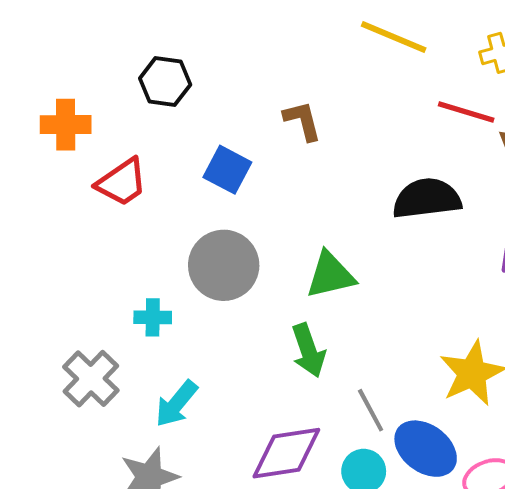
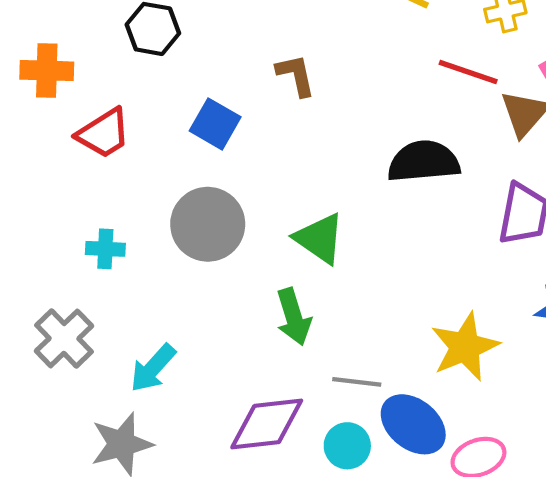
green triangle: (330, 275) -> (320, 238), turned 46
cyan cross: (153, 317) -> (105, 249), moved
gray line: (371, 410) -> (357, 382), turned -57

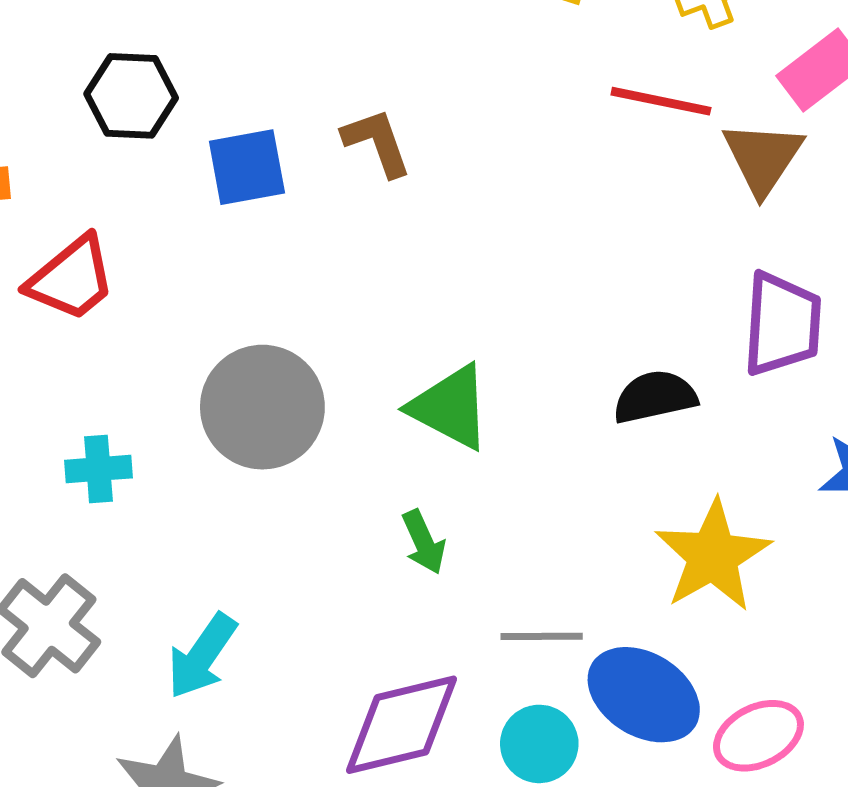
blue square: (215, 124) -> (247, 167), moved, turned -33
black semicircle: (424, 162) -> (655, 397), moved, size x0.7
green arrow: (294, 317) -> (424, 542), size x0.7

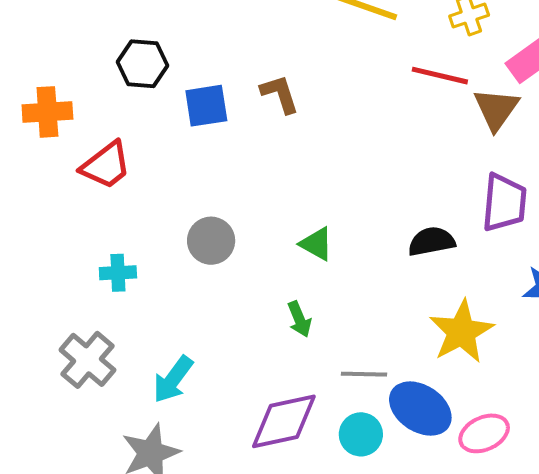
gray circle: (262, 407) -> (211, 241), size x0.7
green triangle: (450, 407) -> (316, 244), size x0.7

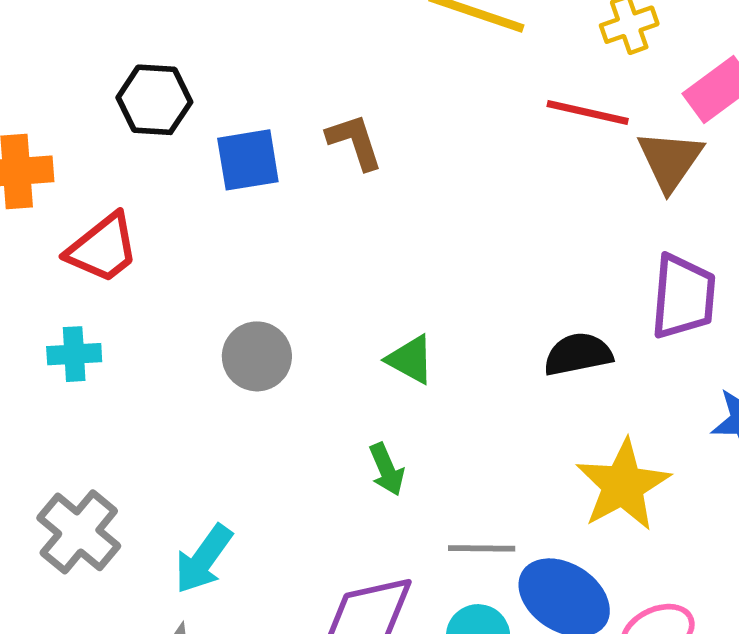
cyan cross: (118, 273) -> (74, 354), moved

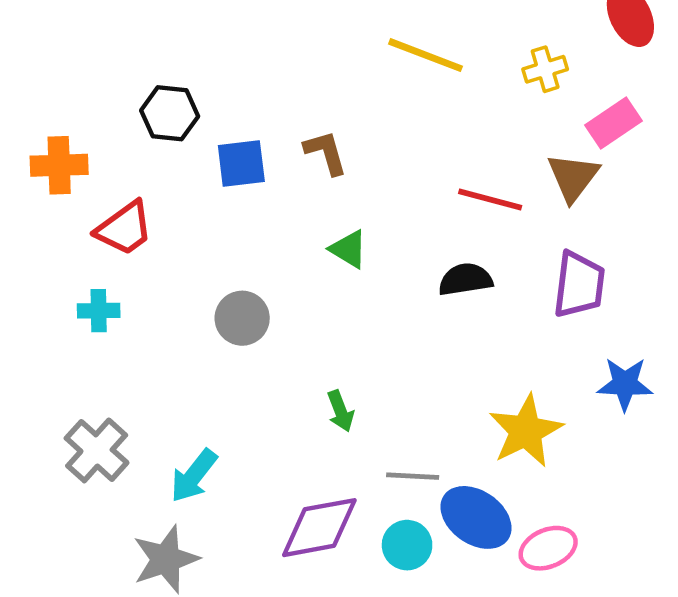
red line: (588, 112) -> (490, 199), moved
black semicircle: (578, 354) -> (465, 279), moved
green triangle: (410, 359) -> (349, 249), moved

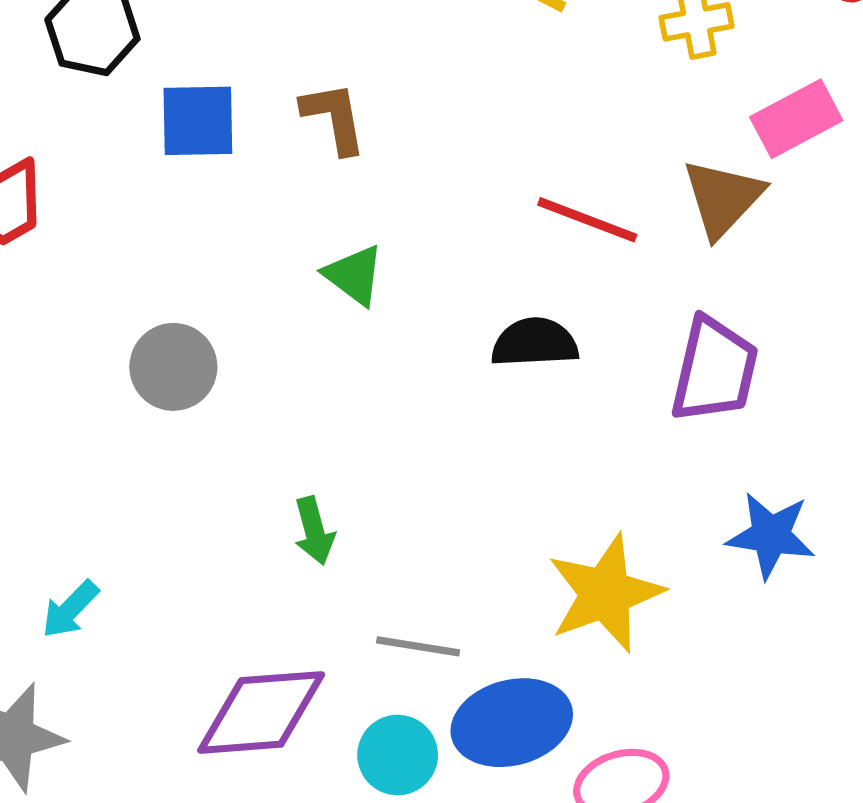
cyan arrow: (194, 476) -> (70, 609), size x0.7
blue ellipse: (476, 517) -> (512, 723), turned -56

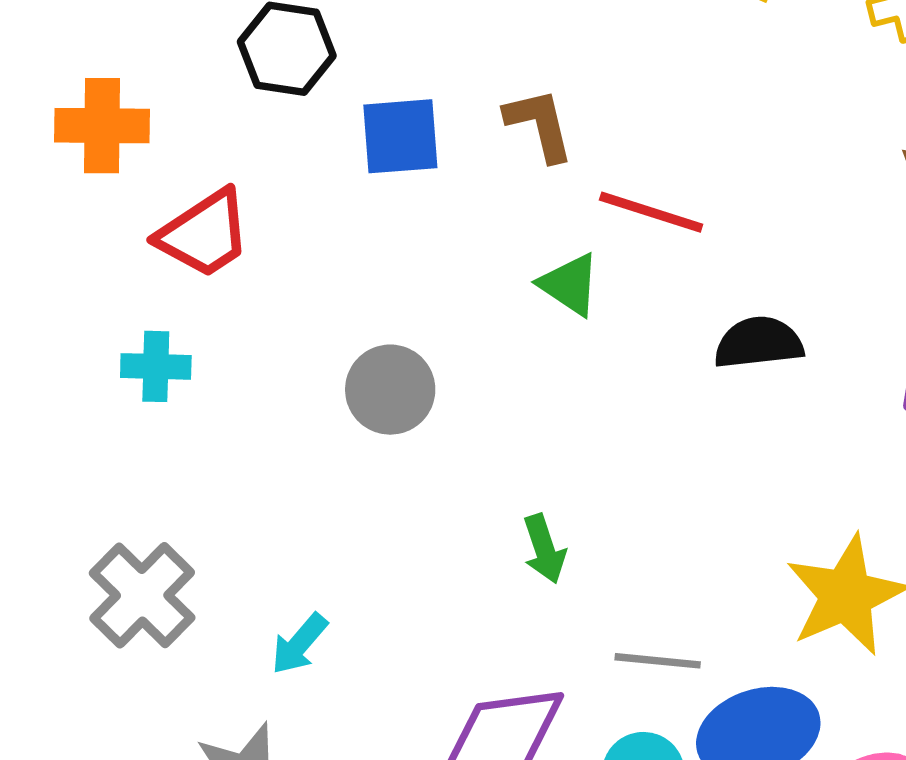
red line: (587, 220) -> (651, 212), moved

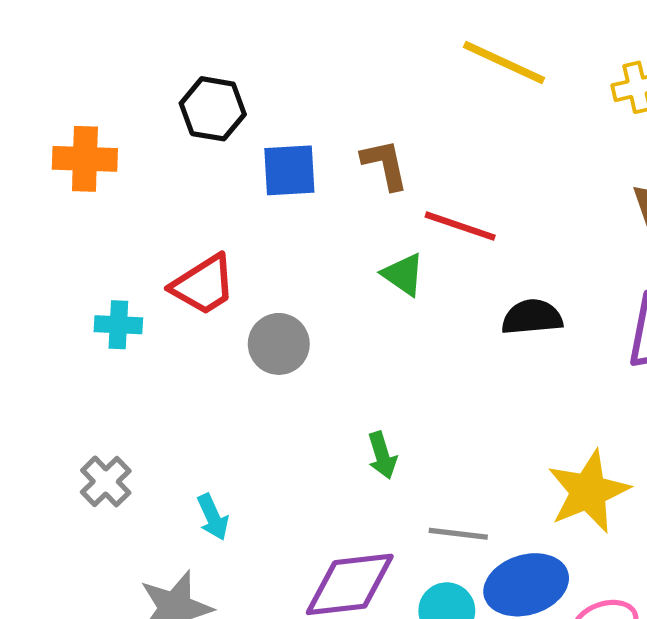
red trapezoid: (204, 234) -> (203, 285), moved
gray cross: (142, 595) -> (106, 481), size x0.7
cyan arrow: (299, 644) -> (213, 517), turned -66

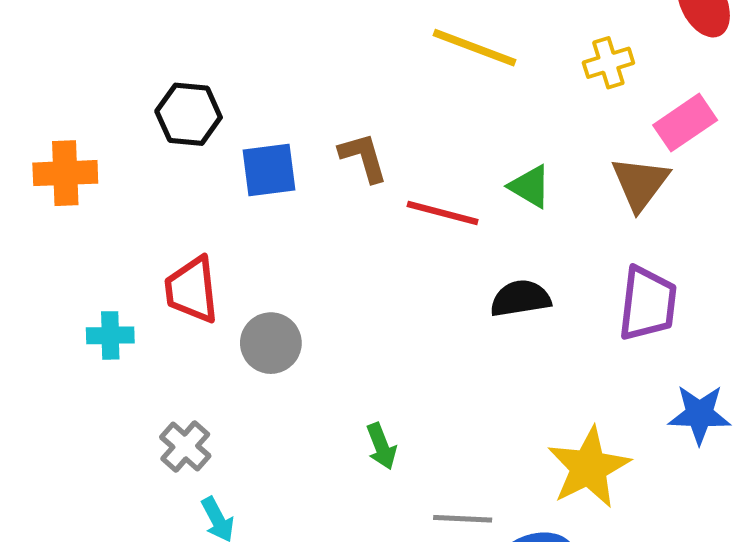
green triangle: (403, 274) -> (530, 186), moved
red trapezoid: (203, 285) -> (192, 290), turned 120
gray cross: (106, 481) -> (185, 447), moved

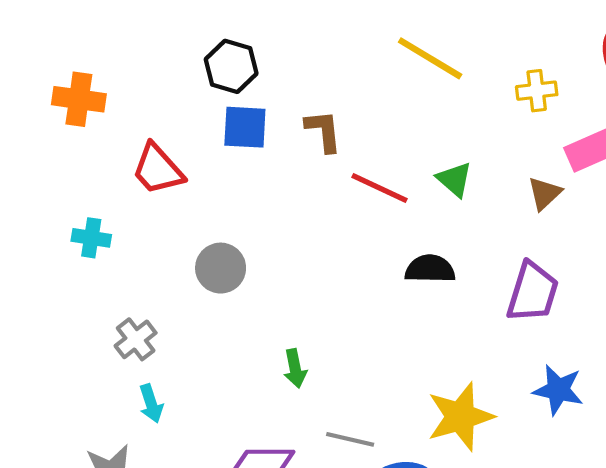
black hexagon: (189, 114) -> (231, 66), moved
brown triangle: (640, 183) -> (544, 193), size x0.7
red trapezoid: (192, 290) -> (158, 169), moved, turned -46

